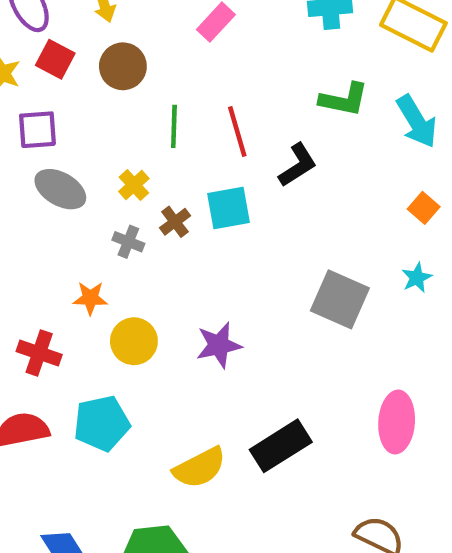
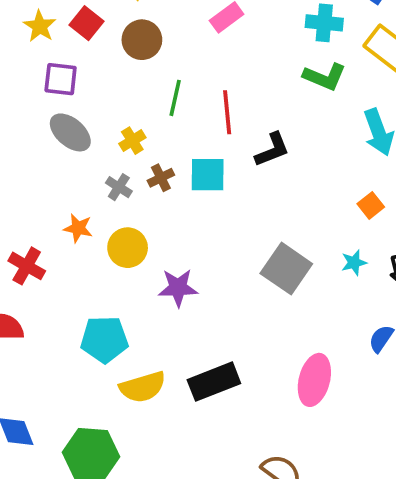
green L-shape: (344, 100) -> (325, 77), moved
yellow circle: (134, 341) -> (128, 248), moved
cyan pentagon: (102, 423) -> (104, 339), moved

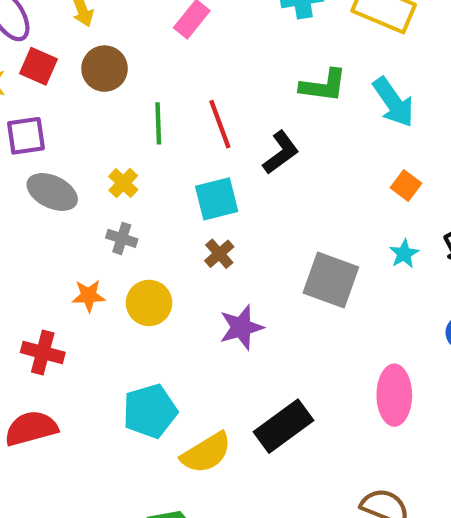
green L-shape: (325, 77) -> (323, 86), moved
brown cross: (161, 178) -> (219, 254), moved
purple star: (178, 288) -> (241, 327), moved

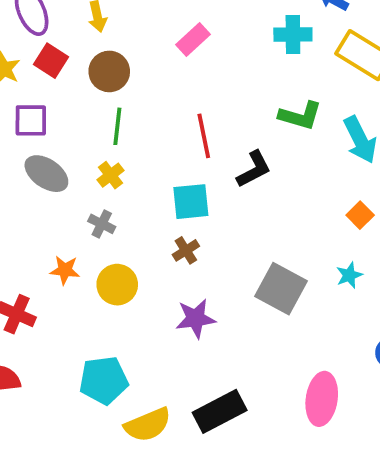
green line: (158, 123) -> (117, 126), moved

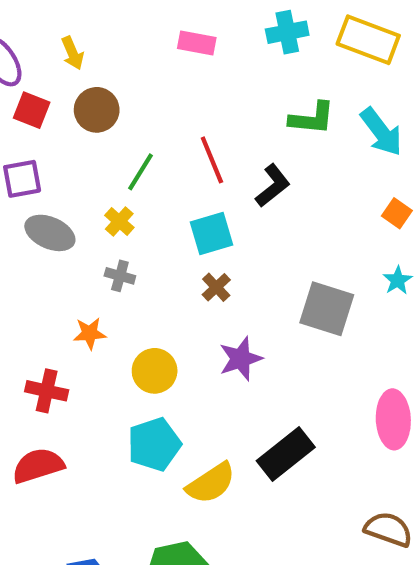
pink rectangle: (193, 40) -> (197, 43), moved, turned 64
green line: (117, 126) -> (140, 172), moved, turned 36
yellow circle: (117, 285) -> (155, 371), moved

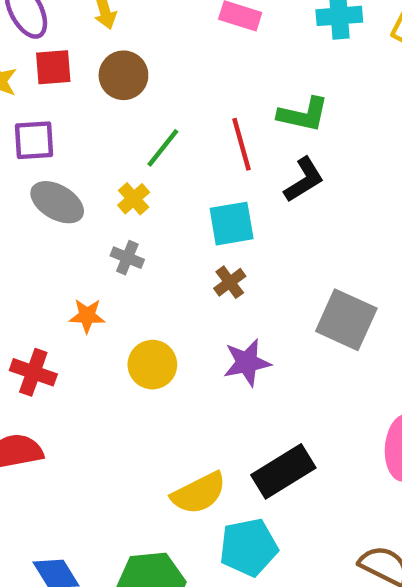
red square: (32, 110) -> (53, 67), turned -33
green L-shape: (312, 118) -> (303, 114), moved
cyan pentagon: (154, 444) -> (249, 547), moved

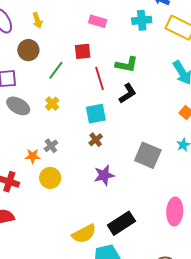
red square: (53, 67) -> (83, 51), moved
brown circle: (123, 75) -> (28, 50), moved
green line: (163, 148) -> (56, 70), moved
gray cross: (127, 258) -> (51, 146), moved, turned 32
yellow circle: (152, 365) -> (50, 178), moved

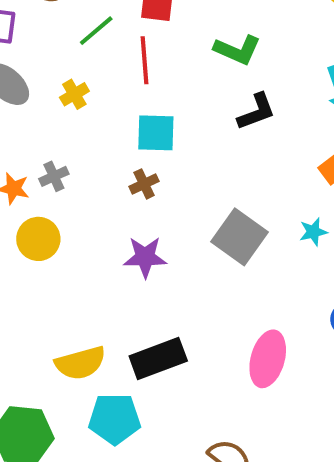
red line: (99, 78) -> (144, 60), moved
black L-shape: (128, 93) -> (256, 112), moved

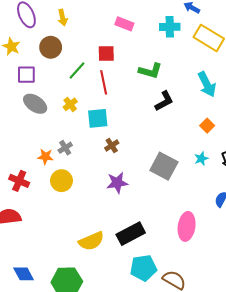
cyan square: (156, 133) -> (98, 118), moved
cyan pentagon: (115, 419) -> (143, 268), moved

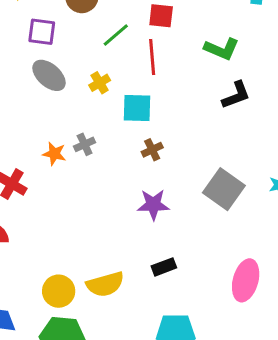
yellow circle: (61, 181) -> (59, 291), moved
black rectangle: (131, 234) -> (164, 267), moved, size x0.6

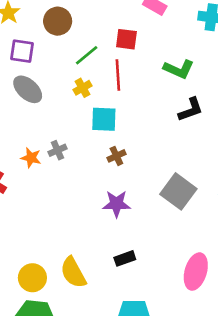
yellow cross: (100, 83) -> (82, 88), moved
yellow semicircle: (105, 284) -> (73, 273), turned 76

